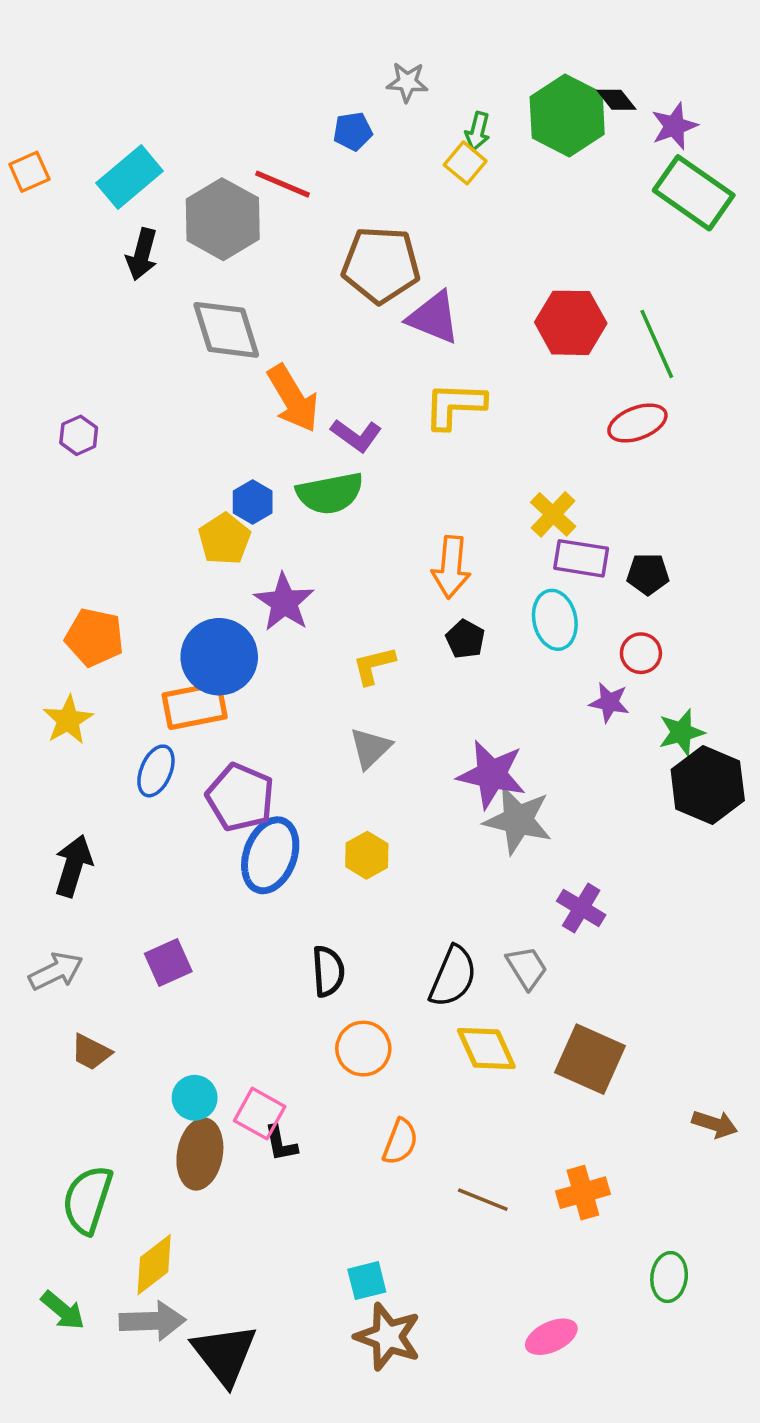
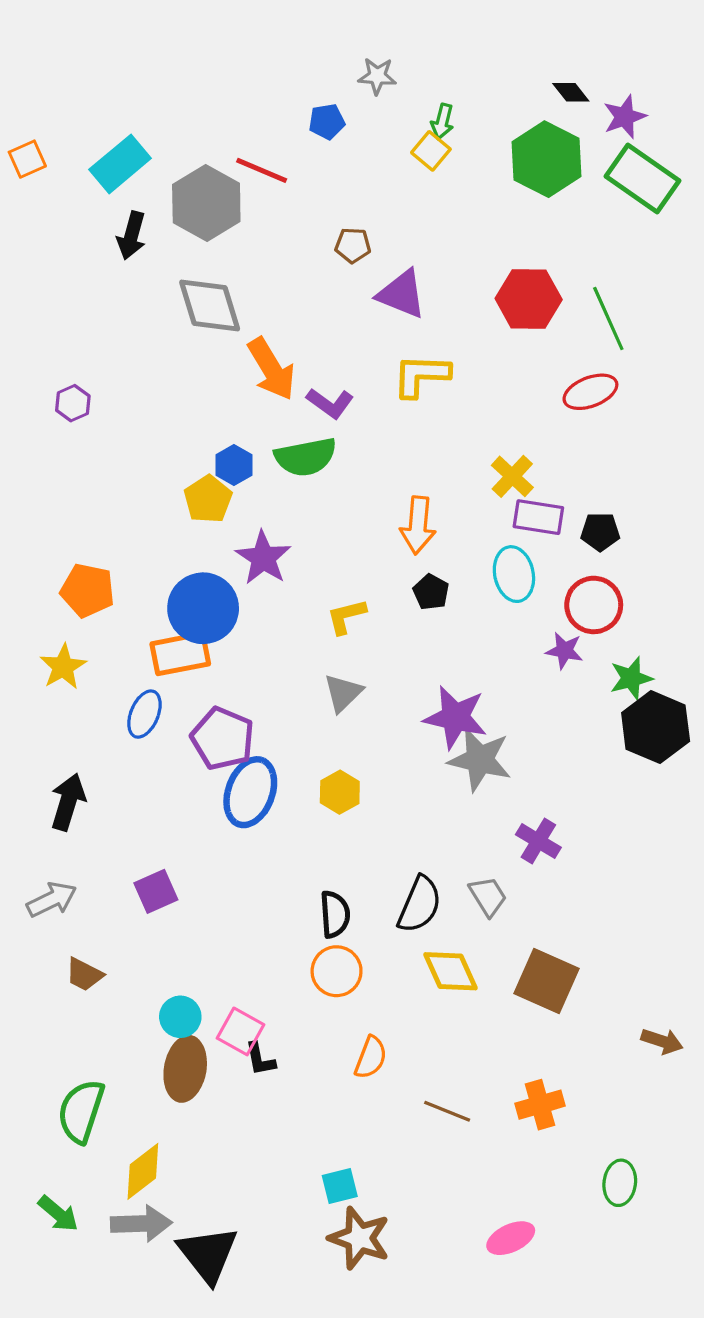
green hexagon: (567, 115) -> (546, 159), moved
brown pentagon: (381, 265) -> (353, 245), size x0.5
red circle: (641, 653) -> (594, 605), size x1.5
black semicircle: (328, 971) -> (335, 914), moved

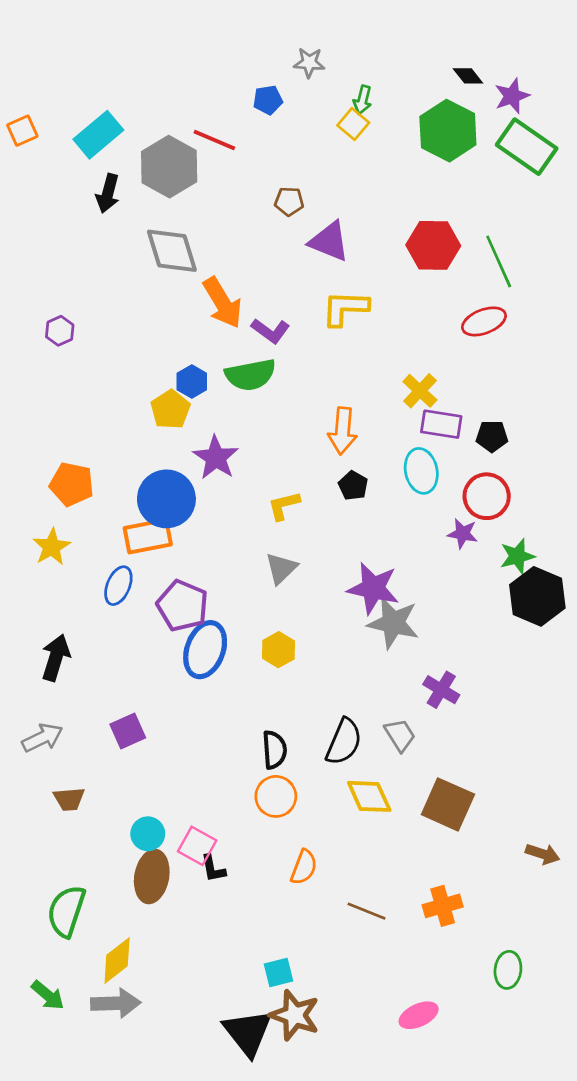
brown trapezoid: (84, 974) -> (69, 799), turned -32
black triangle: (208, 1254) -> (248, 1033), moved

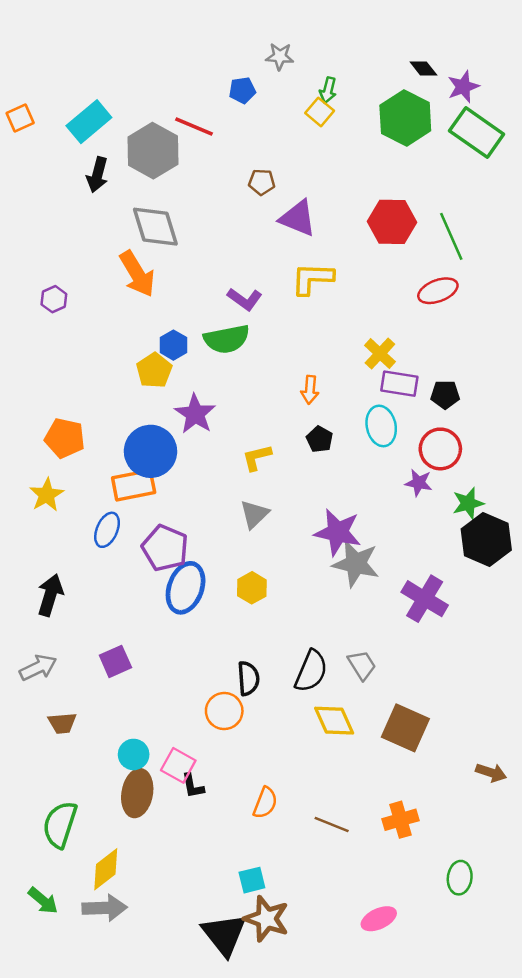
orange arrow: (222, 303) -> (137, 274), moved
orange arrow: (343, 431) -> (310, 390), size x0.7
purple cross: (441, 690) -> (425, 599), moved, size x1.4
orange circle: (276, 796) -> (224, 711), moved
orange semicircle: (304, 867) -> (265, 803), moved

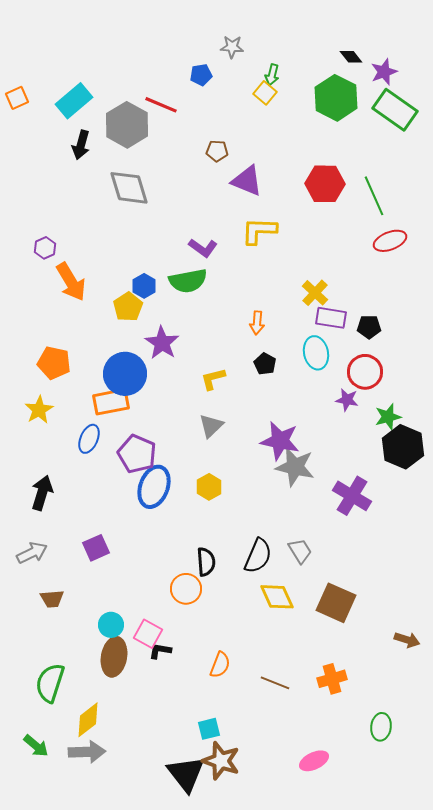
orange arrow: (137, 274) -> (71, 282), moved
red ellipse: (438, 291) -> (390, 241), moved
black L-shape: (193, 786) -> (160, 651), turned 110

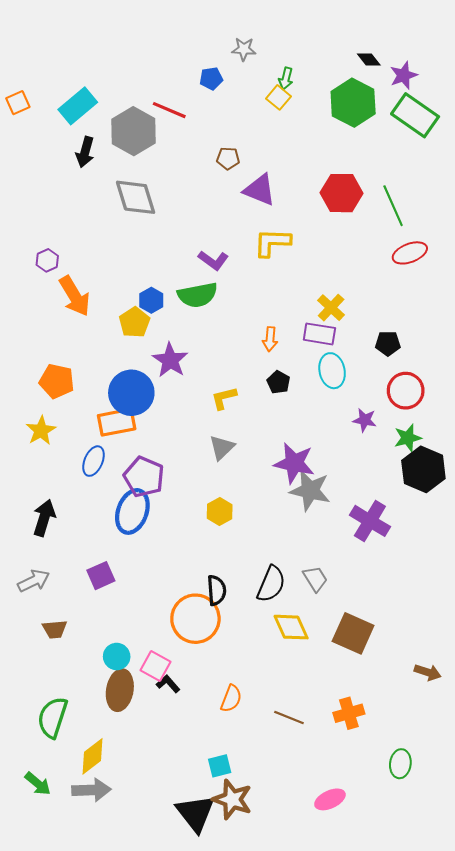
purple rectangle: (331, 318) -> (319, 334), moved
red circle: (365, 372) -> (406, 391), moved
blue ellipse: (154, 487) -> (132, 511), moved
orange circle: (186, 589) -> (195, 619), size x1.5
black L-shape: (160, 651) -> (168, 684), turned 40

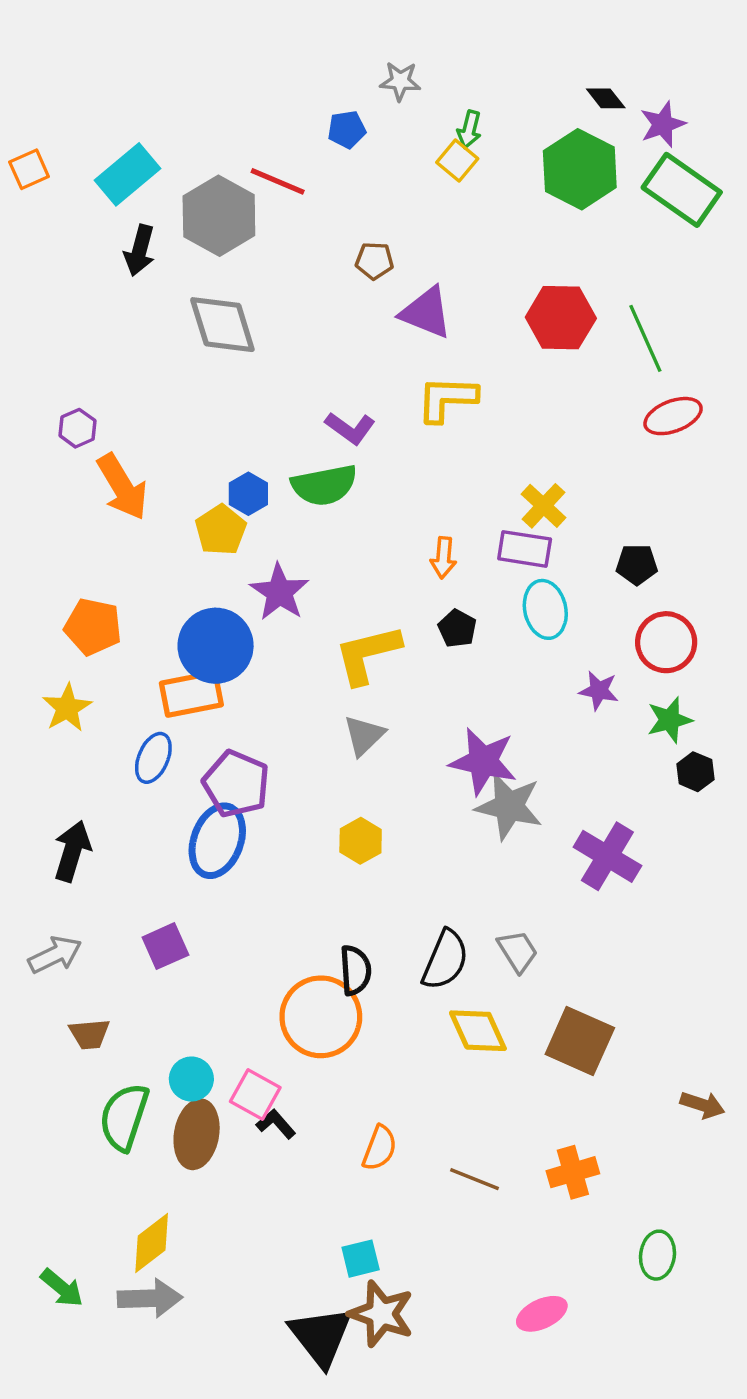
yellow L-shape: (224, 398) -> (367, 654), size x1.6
black hexagon: (423, 469) -> (695, 772), size x0.5
green semicircle: (53, 717) -> (124, 1117), moved

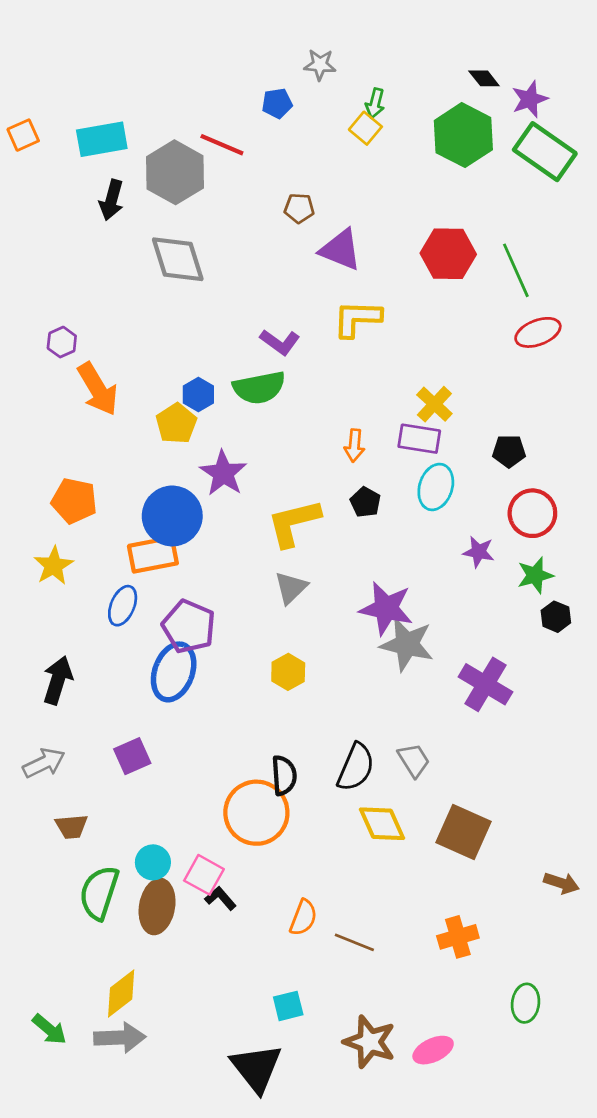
cyan rectangle: (127, 174) -> (102, 139), turned 30
cyan ellipse: (545, 609) -> (436, 487), turned 30
brown line: (474, 1179) -> (354, 942), moved
brown star: (381, 1314) -> (370, 1042), moved

